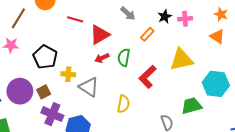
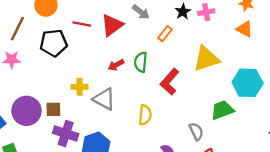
red triangle: (100, 35) -> (112, 25), moved
black pentagon: (45, 57) -> (54, 43), moved, turned -30
brown square: (44, 92) -> (53, 109), turned 32

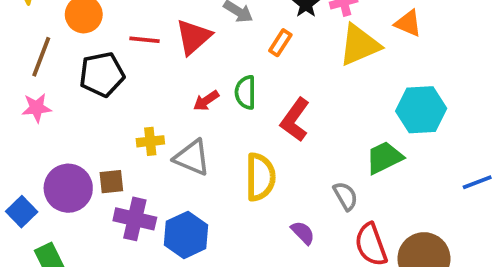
yellow triangle: (206, 59) -> (360, 45), moved
yellow semicircle: (145, 115) -> (260, 177), size x1.4

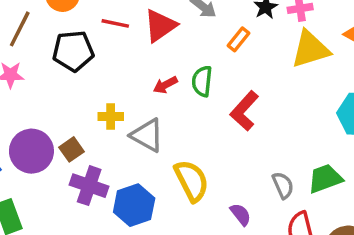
green trapezoid: (384, 158) -> (325, 179), moved
yellow semicircle: (260, 177) -> (192, 181), moved, turned -33
brown square: (111, 182) -> (71, 149), turned -35

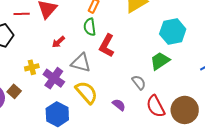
green semicircle: (202, 81) -> (90, 27), moved
gray triangle: (147, 135) -> (81, 63), moved
green trapezoid: (325, 179) -> (160, 61), moved
purple cross: (89, 186) -> (54, 78), moved, turned 30

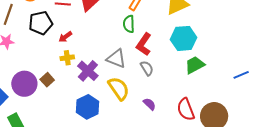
cyan hexagon: (173, 32) -> (184, 38), moved
red arrow: (58, 42) -> (65, 37), moved
gray semicircle: (139, 82) -> (147, 68), moved

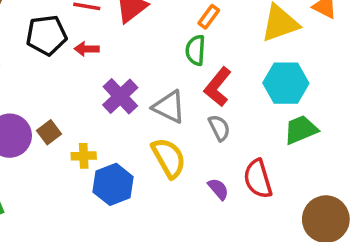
red arrow: (65, 37) -> (87, 49), moved, turned 32
yellow cross: (67, 58) -> (84, 156), moved
purple cross: (88, 71) -> (120, 96), moved
red semicircle: (186, 109) -> (258, 179), moved

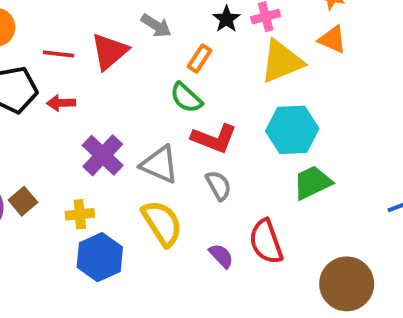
green semicircle: (195, 50) -> (186, 98), turned -48
red L-shape: (218, 87) -> (214, 138), turned -105
yellow cross: (84, 156) -> (80, 214), moved

